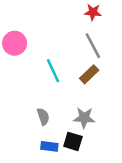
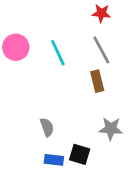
cyan line: (53, 71) -> (58, 53), moved
brown rectangle: (89, 74) -> (97, 81), turned -60
gray star: (84, 118) -> (111, 129), moved

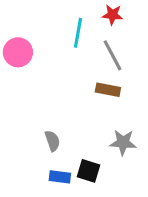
cyan line: (58, 53) -> (78, 33), moved, turned 35
brown rectangle: (97, 81) -> (108, 90), turned -65

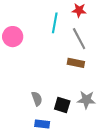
black square: (88, 171) -> (62, 105), moved

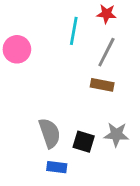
gray line: (79, 39) -> (106, 52), turned 55
gray semicircle: (37, 99) -> (50, 133), size x1.5

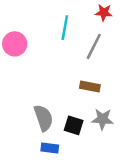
red star: (106, 14) -> (104, 13), moved
brown rectangle: (102, 85) -> (90, 87), moved

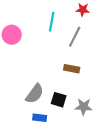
gray semicircle: (43, 118) -> (35, 94), turned 55
gray star: (102, 119) -> (84, 107), moved

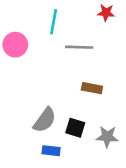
cyan line: (52, 22) -> (54, 22), moved
gray line: (75, 37) -> (79, 47), moved, turned 65

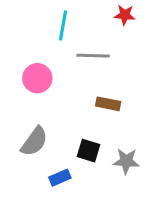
pink circle: (15, 45) -> (37, 78), moved
gray semicircle: (45, 120) -> (34, 141), moved
blue rectangle: (51, 151) -> (60, 178), turned -30

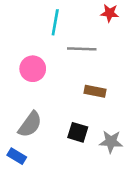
blue rectangle: (60, 178) -> (17, 156), moved, turned 54

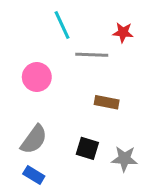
red star: (110, 13) -> (123, 32), moved
cyan line: (55, 22) -> (62, 25), turned -35
blue rectangle: (17, 156) -> (34, 175), moved

